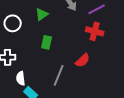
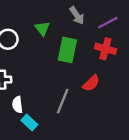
green triangle: (42, 14) -> (42, 29), turned -32
green rectangle: (47, 42) -> (67, 50), moved, size x1.5

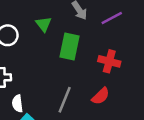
red cross: (105, 49) -> (109, 61), moved
red semicircle: (91, 83) -> (101, 96), moved

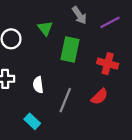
white semicircle: (17, 104) -> (38, 85), moved

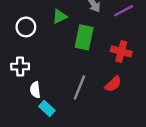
green triangle: (45, 28) -> (60, 16), turned 42
white semicircle: (38, 85) -> (35, 90), moved

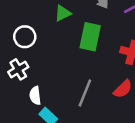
white circle: (26, 27) -> (25, 37), moved
white cross: (20, 67) -> (18, 69), turned -30

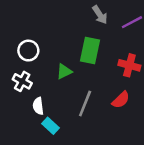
green triangle: (63, 13) -> (64, 71), moved
white cross: (18, 69) -> (22, 81), turned -30

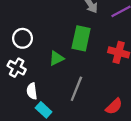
red semicircle: (121, 100) -> (114, 106), moved

